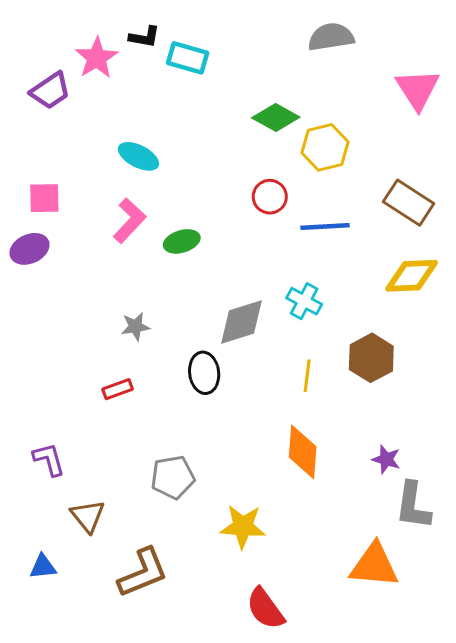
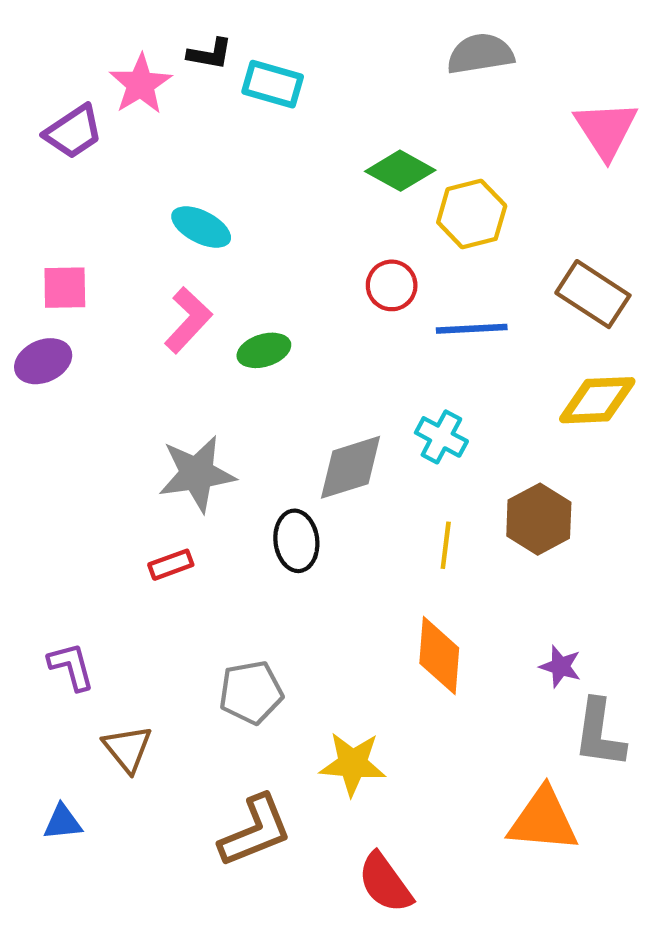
gray star: (135, 326) -> (197, 474), size x1.8
brown L-shape: (143, 573) -> (255, 831), moved

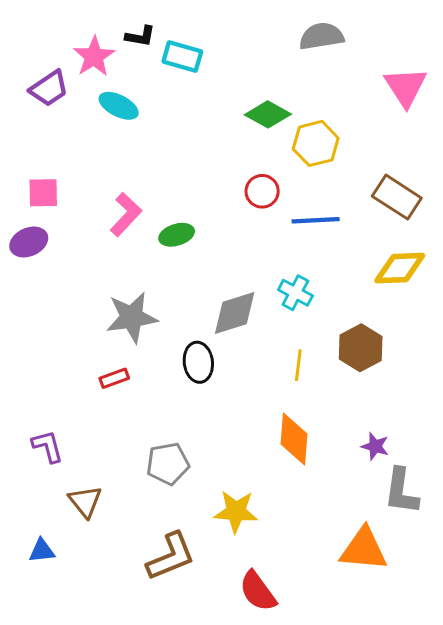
cyan ellipse: (201, 227) -> (119, 106), moved

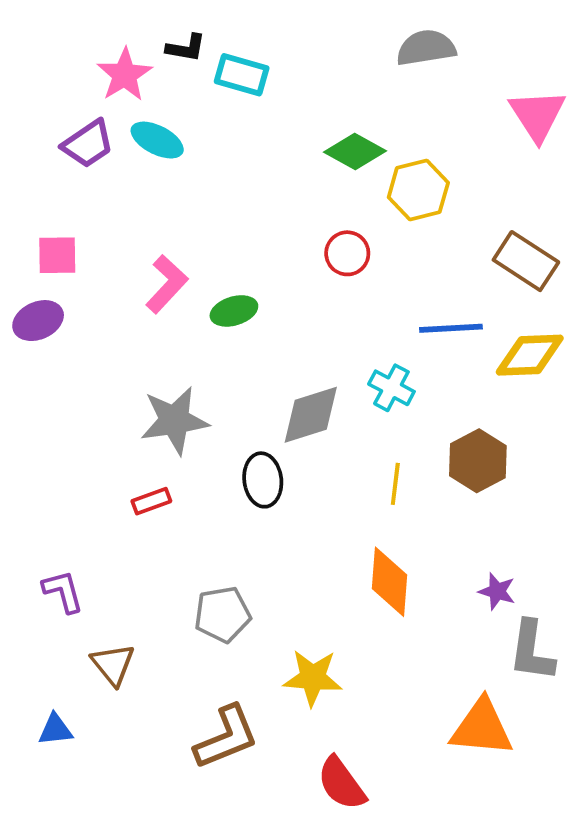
purple trapezoid: (49, 88) -> (88, 144), moved
blue line: (316, 220) -> (451, 328), moved

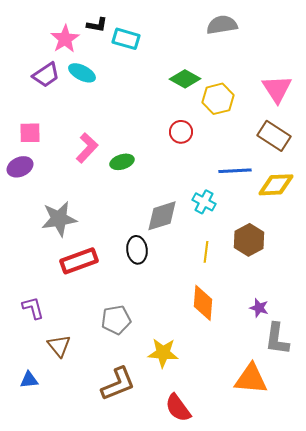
pink triangle: (537, 115) -> (277, 89), moved
gray star: (174, 420) -> (59, 219), moved
red rectangle: (151, 501) -> (79, 261), size x1.8

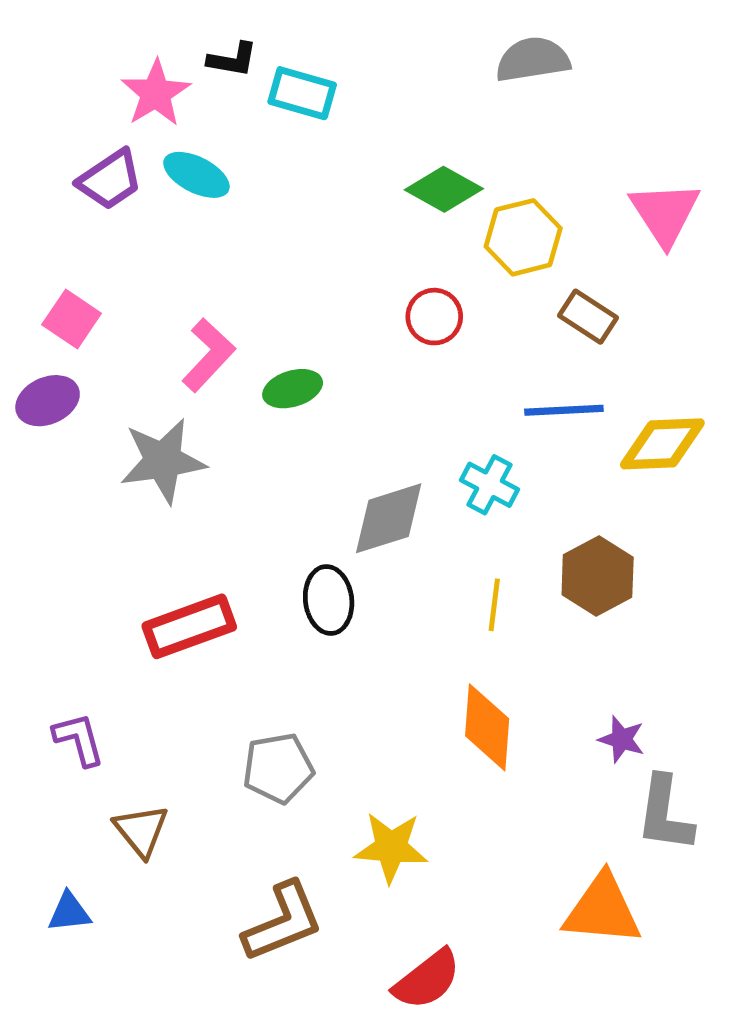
pink square: (30, 133) -> (72, 319), turned 35
brown rectangle: (274, 136) -> (588, 317), moved, size x0.7
gray star: (59, 219) -> (163, 461), moved
red semicircle: (178, 408) -> (427, 980), turned -92

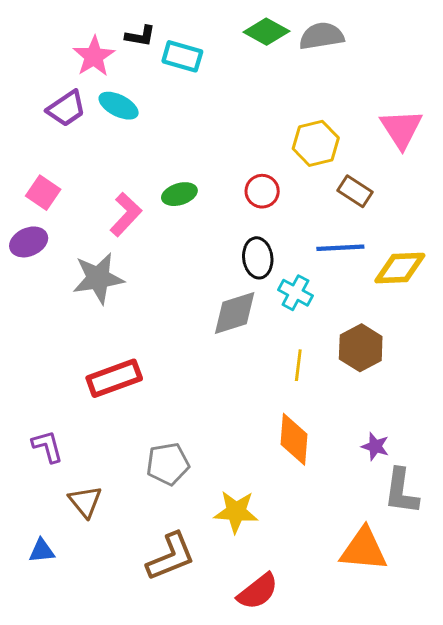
green diamond: (444, 189) -> (266, 32), moved
green ellipse: (293, 389) -> (179, 194), moved
black ellipse: (329, 600) -> (258, 258), moved

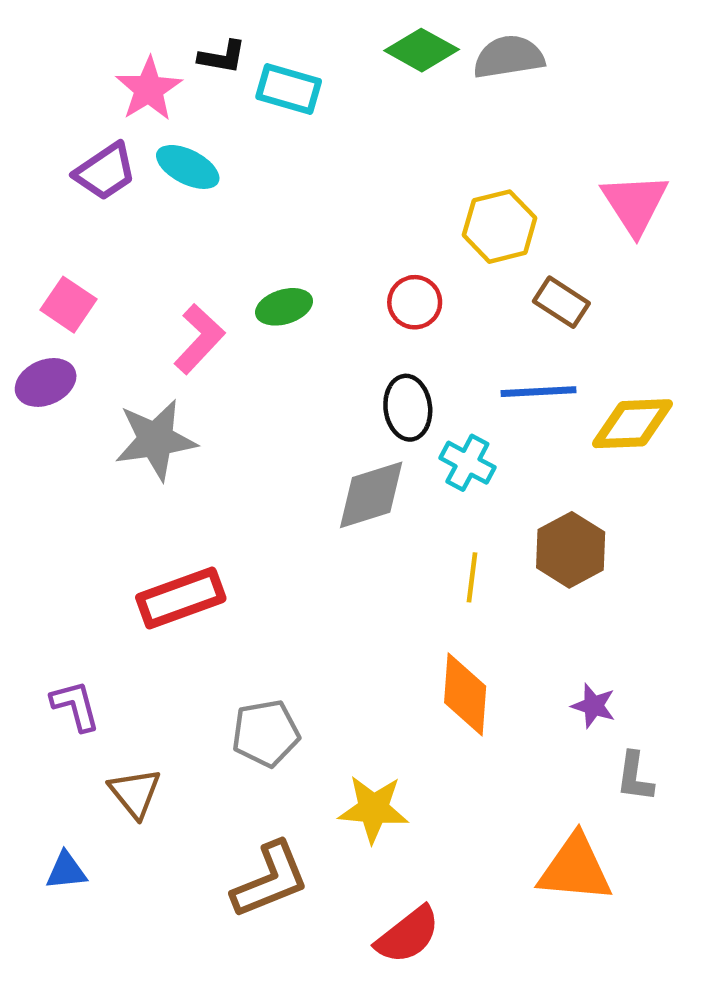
gray L-shape: (401, 491) -> (635, 777), size x0.7

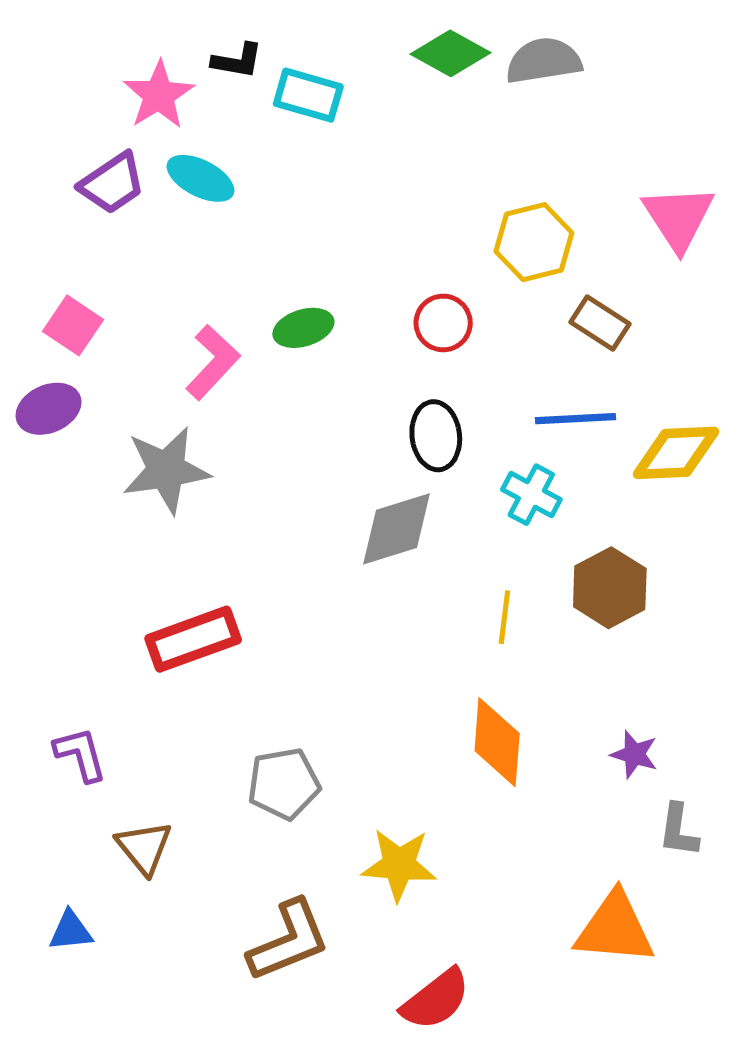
cyan cross: (467, 463) -> (531, 495), moved

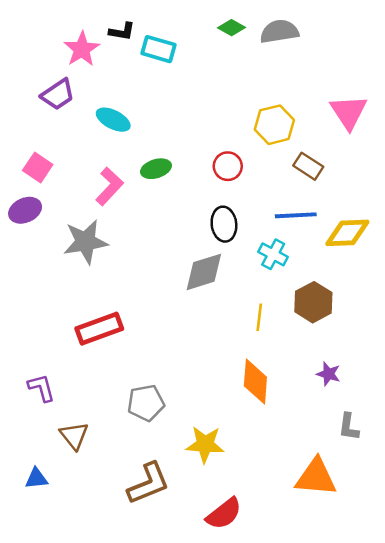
green diamond: (450, 53) -> (232, 28), size x0.7
cyan ellipse: (200, 178) -> (113, 120), moved
purple star: (634, 754) -> (328, 374), moved

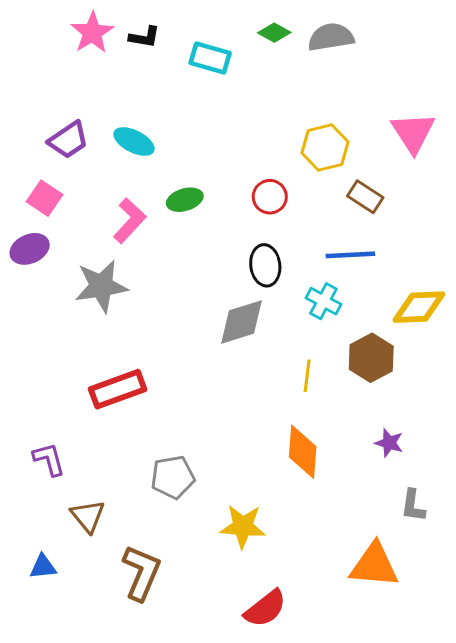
pink star: (82, 49) -> (92, 33), moved
cyan rectangle: (159, 49) -> (210, 58), moved
purple trapezoid: (58, 94) -> (68, 140), moved
yellow diamond: (347, 233) -> (419, 307), moved
brown L-shape: (148, 483) -> (141, 573), moved, turned -45

